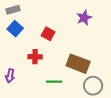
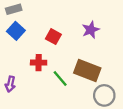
purple star: (84, 18) -> (91, 30), moved
green line: (54, 82) -> (60, 78), moved, turned 49

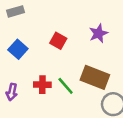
blue square: (16, 31) -> (18, 49), moved
red cross: (39, 63) -> (42, 85), moved

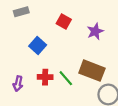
red square: (58, 41) -> (64, 22), moved
blue square: (18, 49) -> (38, 46), moved

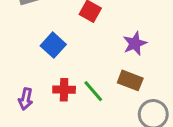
purple star: (95, 31) -> (135, 43), moved
brown rectangle: (92, 71) -> (130, 80), size x0.7

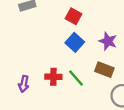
purple star: (135, 43) -> (108, 41), turned -30
blue square: (53, 45) -> (75, 42), moved

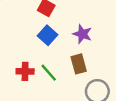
brown rectangle: (104, 70) -> (79, 64), turned 54

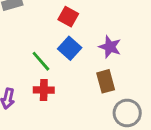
green line: (49, 73) -> (41, 61), moved

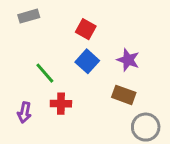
green line: (41, 61) -> (45, 73), moved
brown rectangle: (106, 81) -> (124, 95), turned -55

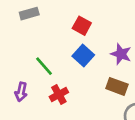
red cross: (61, 104) -> (59, 95), turned -30
purple arrow: (24, 112) -> (21, 92), moved

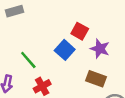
red square: (82, 26) -> (80, 31), moved

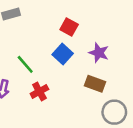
red square: (80, 31) -> (69, 27), moved

